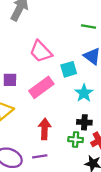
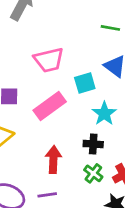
pink trapezoid: (41, 52) -> (49, 60), turned -60
black cross: (84, 122) -> (93, 144), moved
green cross: (76, 140) -> (93, 173), turned 32

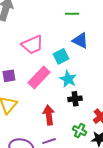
cyan star: (104, 114) -> (68, 79), moved
green cross: (93, 173) -> (80, 131), moved

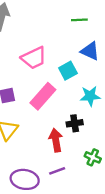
cyan star: (68, 79) -> (90, 96), moved, turned -30
black cross: (75, 99) -> (75, 123), moved

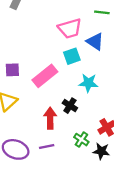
green line: (79, 20) -> (102, 12), moved
pink trapezoid: (34, 58) -> (70, 28), moved
black cross: (75, 123) -> (70, 106), turned 32

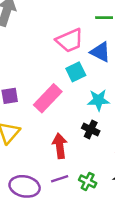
black cross: (70, 106) -> (91, 129), moved
green cross: (81, 140) -> (88, 181), moved

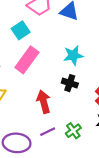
cyan square: (76, 72) -> (21, 30), moved
green cross: (88, 181) -> (73, 131), turned 35

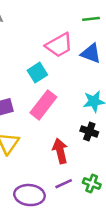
green cross: (73, 131) -> (92, 184), turned -35

